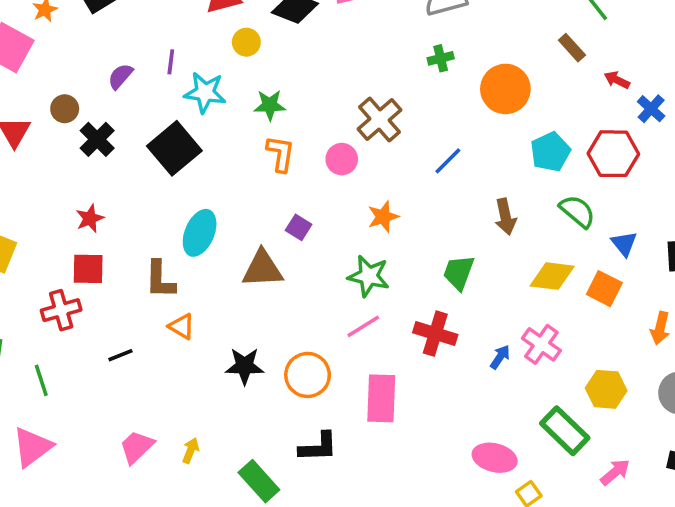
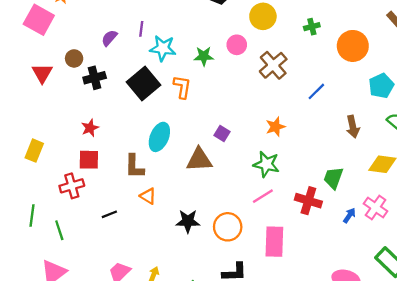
yellow circle: (246, 42) -> (263, 16), moved, size x1.5
black cross: (97, 139) -> (95, 78), turned 30
orange L-shape: (281, 154) -> (182, 87), moved
pink circle: (342, 159) -> (237, 45), moved
green trapezoid: (459, 272) -> (333, 178), moved

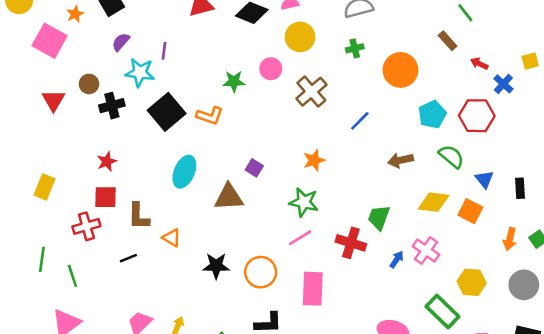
purple semicircle: (109, 38) -> (121, 42), moved
cyan star: (163, 48) -> (140, 73), moved
orange L-shape: (182, 87) -> (210, 116), turned 100
brown arrow: (353, 127) -> (400, 160), turned 90
brown L-shape: (134, 167) -> (139, 216), moved

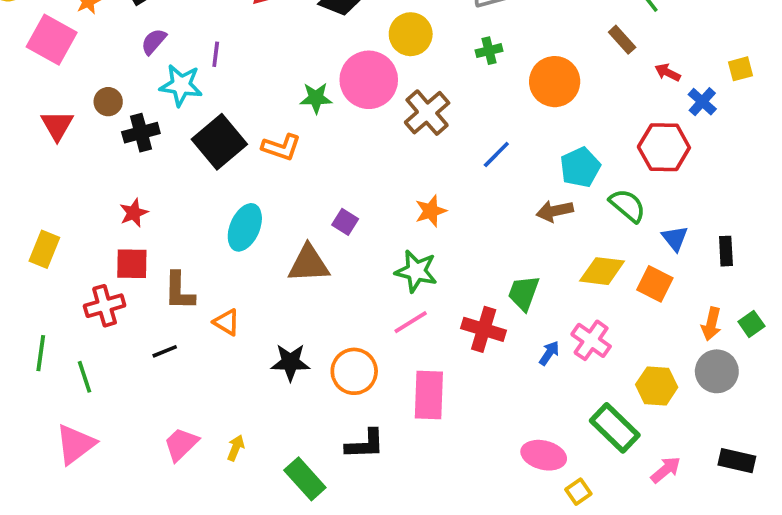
pink circle: (271, 69) -> (369, 80), size x1.8
cyan pentagon: (432, 114) -> (580, 167), moved
gray circle: (524, 285) -> (717, 371), moved

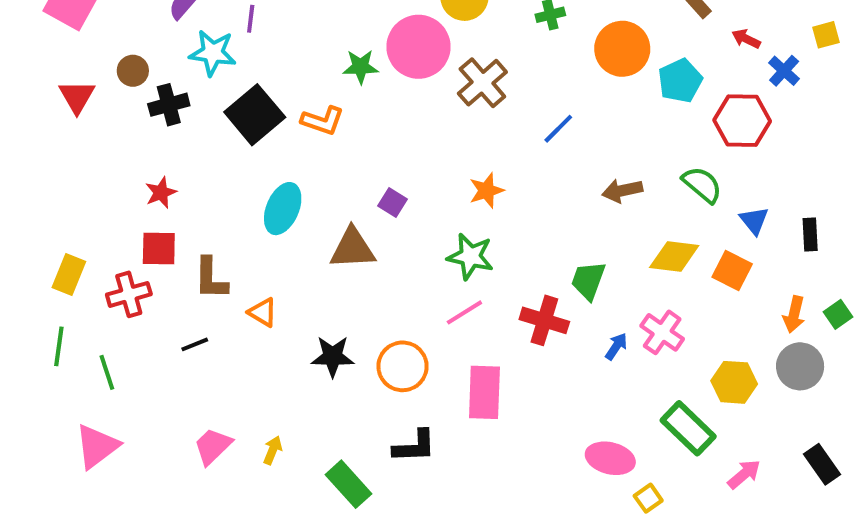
cyan pentagon: (580, 167) -> (680, 81), moved
yellow rectangle: (44, 249) -> (69, 274), moved
black rectangle: (737, 461) -> (822, 464), turned 42

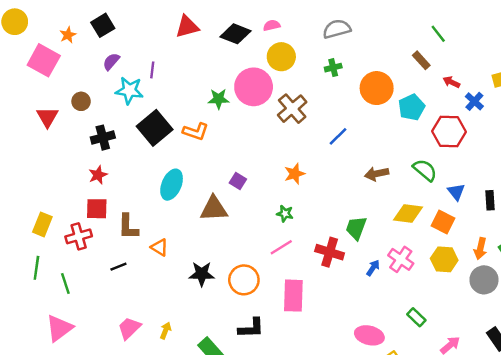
black cross: (169, 105) -> (103, 138), moved
green star: (470, 257) -> (285, 214), size x0.6
yellow hexagon: (734, 382) -> (444, 259), moved
green rectangle: (688, 428) -> (416, 317), size x0.6

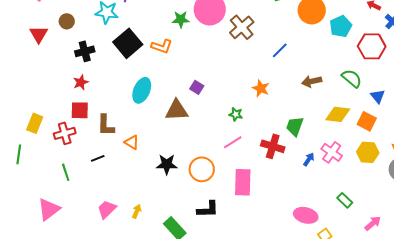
orange star: (295, 174) -> (261, 88), moved, turned -30
green line: (36, 268) -> (19, 154), moved
green line: (65, 284) -> (66, 172), moved

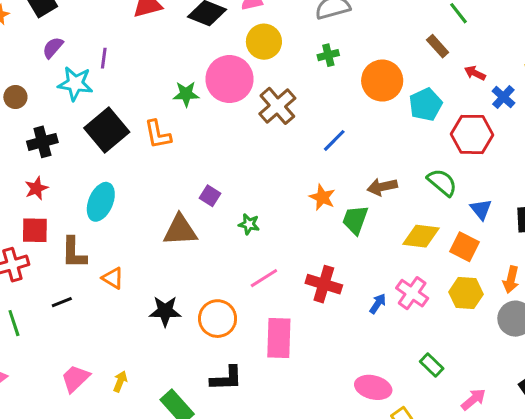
orange L-shape: (162, 46) -> (158, 134), turned 60
orange star: (261, 88) -> (322, 197), moved
cyan ellipse: (142, 90) -> (101, 202), moved
green star: (236, 114) -> (249, 224), moved
green trapezoid: (295, 126) -> (355, 220), moved

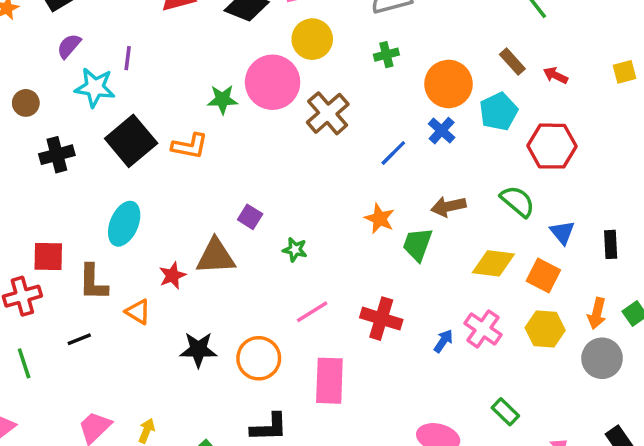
brown rectangle: (438, 46) -> (512, 62), moved
blue cross: (503, 97) -> (442, 131), moved
orange L-shape: (158, 134) -> (190, 146), turned -68
red star: (36, 188) -> (172, 275), moved

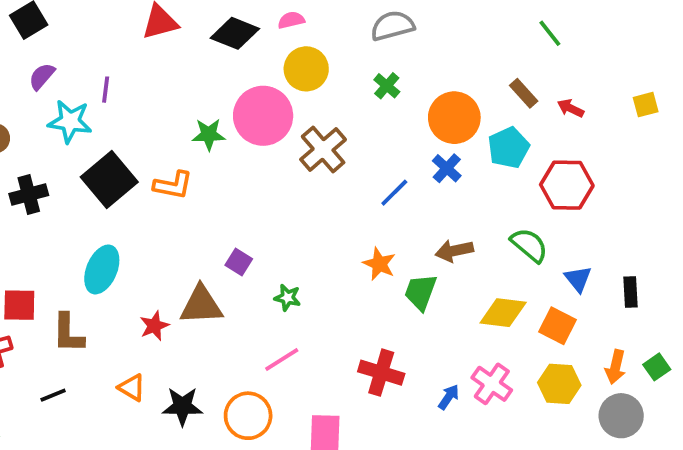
green cross: (386, 55) -> (387, 86), turned -35
orange triangle: (138, 312) -> (132, 388), moved
pink line: (312, 312) -> (282, 359), moved

